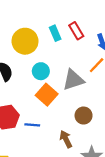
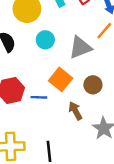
orange square: (47, 95) -> (61, 79), moved

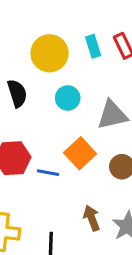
brown arrow: (75, 111) -> (92, 218), moved

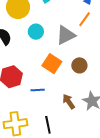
blue line: (48, 173) -> (38, 90), moved

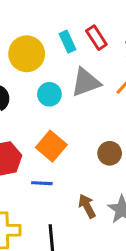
gray triangle: (66, 35) -> (86, 82), moved
orange square: (52, 64) -> (51, 146), moved

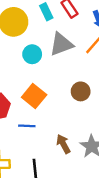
brown circle: (110, 153) -> (81, 91), moved

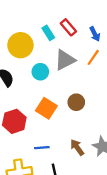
brown circle: (81, 91) -> (76, 102), moved
blue line: (27, 126) -> (42, 148), moved

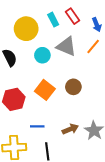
gray triangle: (65, 60) -> (66, 46), turned 45
brown arrow: (77, 147) -> (70, 129), turned 98

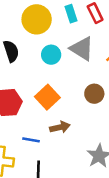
brown circle: (73, 87) -> (94, 94), moved
brown arrow: (70, 129) -> (60, 127), moved

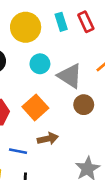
gray triangle: (82, 49) -> (70, 76), moved

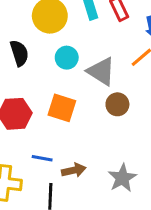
orange square: (35, 107) -> (62, 108), turned -30
brown arrow: (48, 139) -> (74, 170), moved

